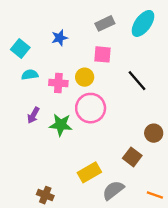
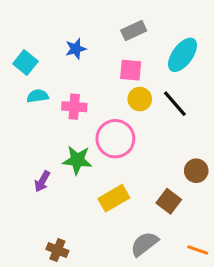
cyan ellipse: (143, 23) -> (182, 55), moved
yellow circle: (85, 77) -> (140, 99), moved
purple arrow: (33, 115) -> (42, 181), moved
yellow rectangle: (89, 172) -> (114, 198), moved

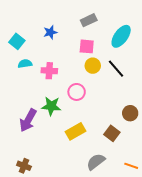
pink circle: (115, 139) -> (77, 92), size x0.7
purple arrow: (42, 181) -> (28, 120), size x1.6
brown cross: (57, 250) -> (24, 166), moved

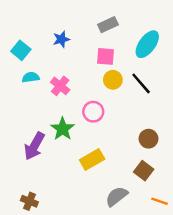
pink cross: (49, 71) -> (60, 86), turned 35
green star: (51, 106) -> (63, 129), turned 30
brown circle: (130, 113) -> (148, 139), moved
brown square: (112, 133) -> (144, 171), moved

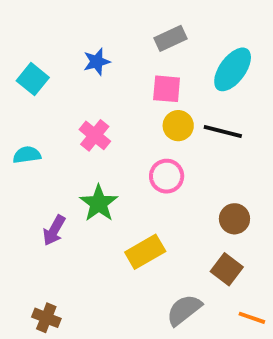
cyan semicircle: (31, 77) -> (27, 155), moved
black line: (141, 83) -> (223, 131), turned -35
pink circle: (93, 112) -> (167, 176), moved
purple arrow: (34, 146) -> (54, 230), size x0.7

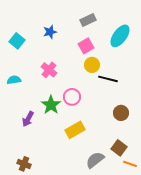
pink square: (167, 89) -> (86, 46), turned -35
black line: (223, 131) -> (108, 79), moved
pink circle: (167, 176) -> (72, 97), moved
brown square: (227, 269) -> (119, 148), moved

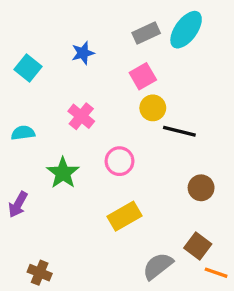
cyan ellipse: (120, 36) -> (186, 30), moved
green star: (51, 105) -> (63, 173), moved
purple arrow: (28, 119) -> (18, 204), moved

